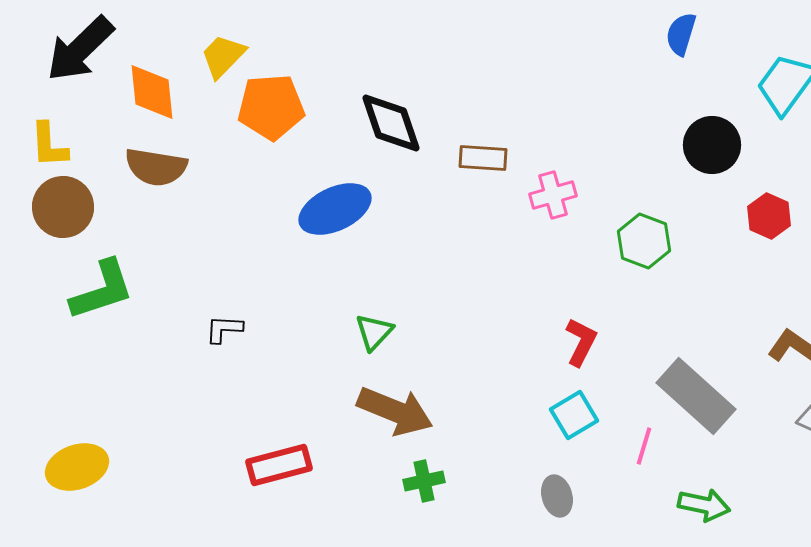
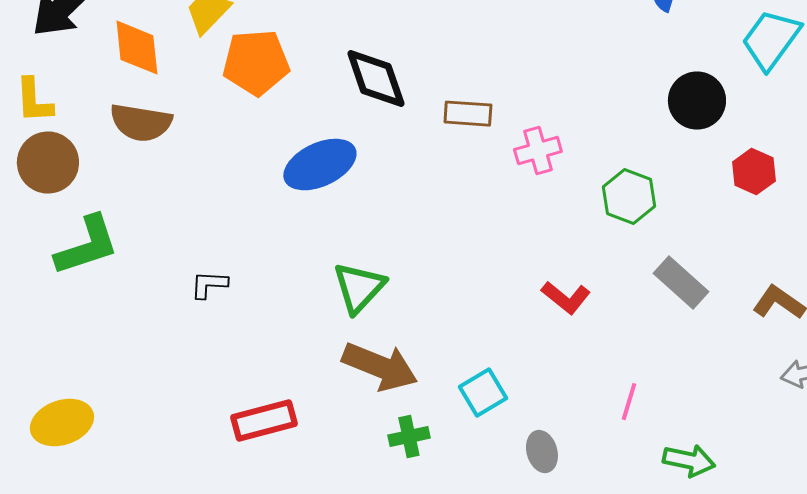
green triangle: (374, 332) -> (359, 288), size x1.4
red L-shape: (581, 342) -> (566, 298), turned 102
gray rectangle: (696, 396) -> (681, 283), moved, size x0.7
cyan square: (574, 415) -> (483, 393), moved

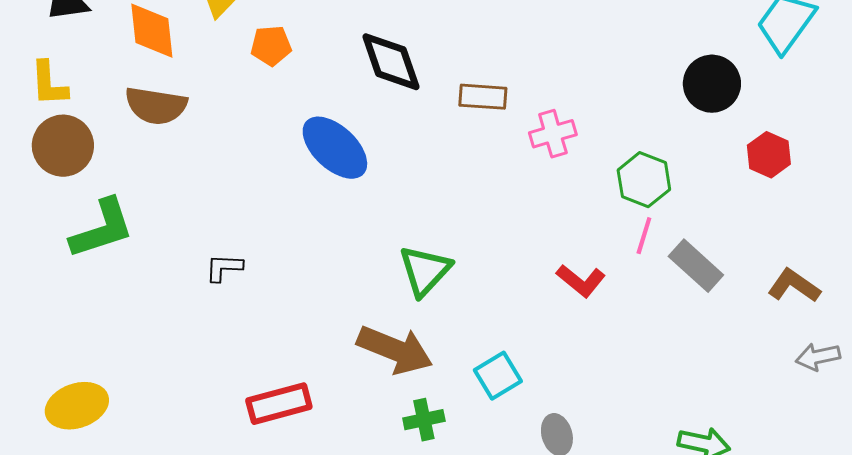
orange pentagon: (256, 63) -> (271, 46), size x0.6
blue ellipse: (320, 165) -> (335, 148), turned 68
green triangle: (359, 288) -> (425, 271), moved
pink line: (629, 402) -> (644, 236), moved

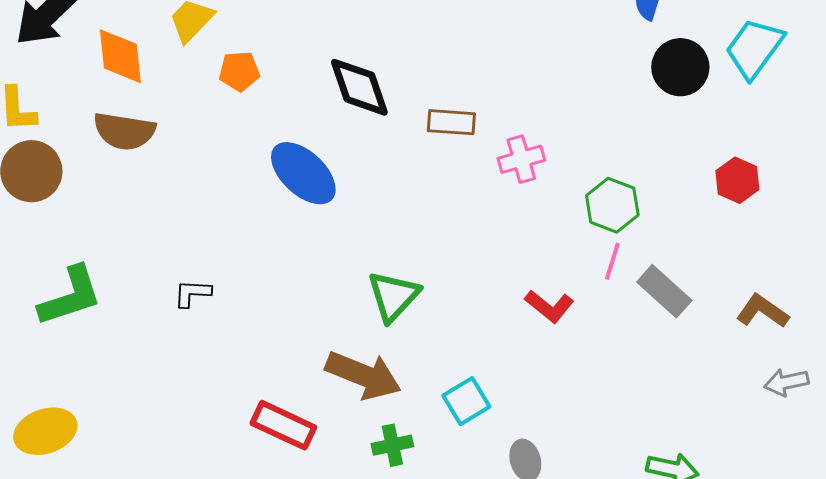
black circle: (712, 84) -> (680, 67), moved
green L-shape: (102, 229) -> (70, 296), moved
red rectangle: (279, 404) -> (283, 425), moved, turned 40

